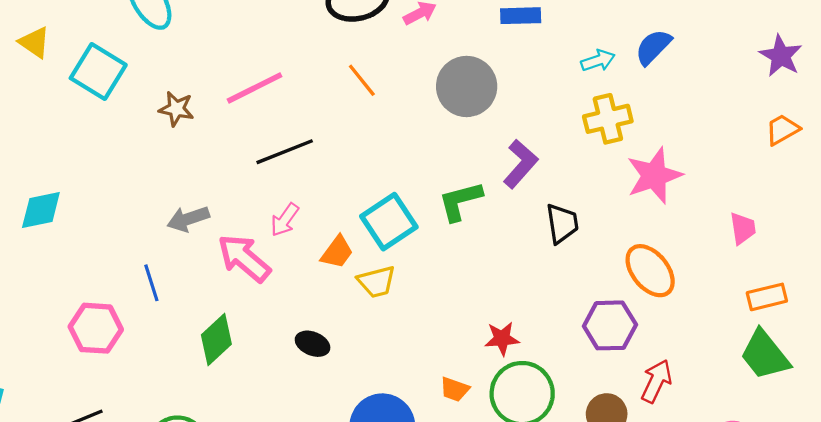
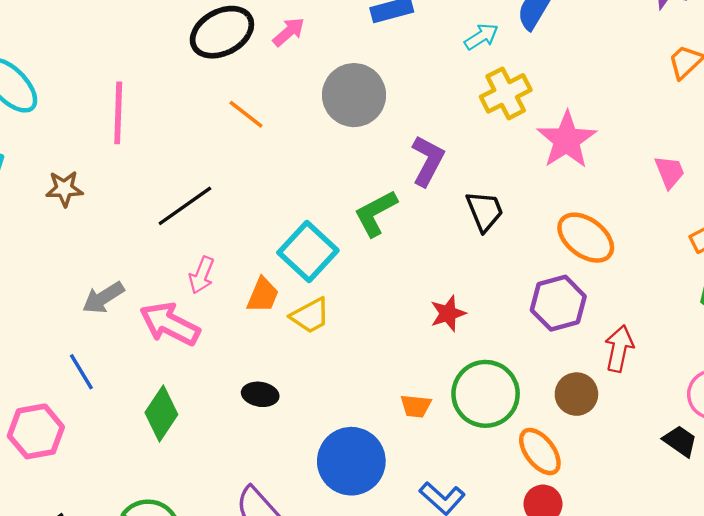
pink line: (254, 88) -> (118, 113), moved, turned -48
red star: (502, 339) -> (448, 313), moved

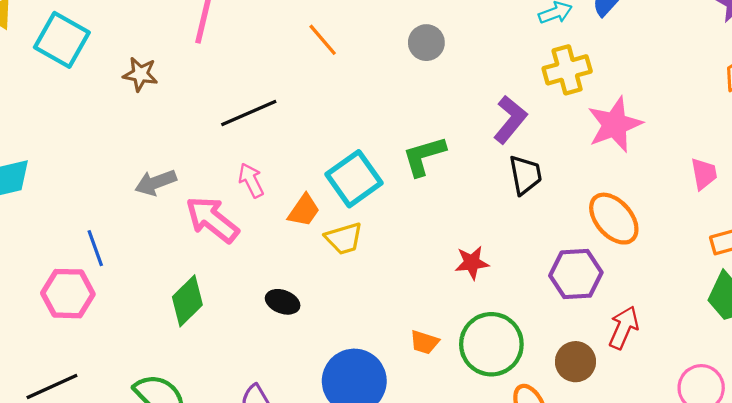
gray circle: (354, 95) -> (426, 43), size x0.6
purple L-shape: (428, 161) -> (510, 120), moved
pink arrow: (202, 275) -> (251, 180), turned 120
blue line: (81, 372) -> (95, 248), moved

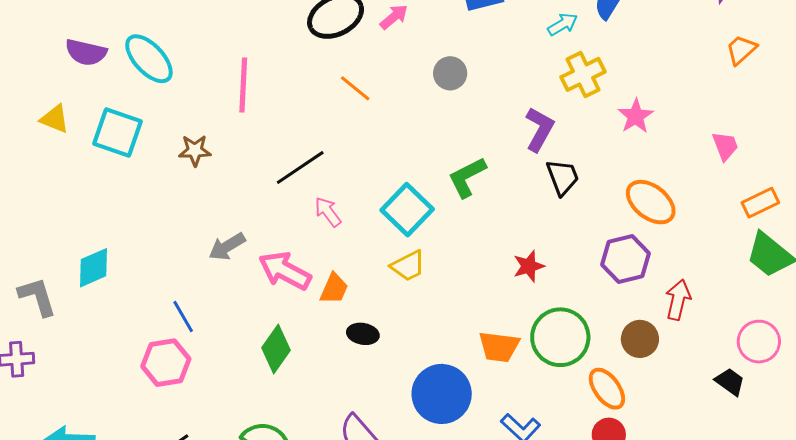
pink star: (615, 125) -> (636, 116), size x0.7
pink arrow: (251, 180) -> (328, 212), moved
orange trapezoid: (304, 210) -> (334, 289), moved
orange trapezoid: (424, 342) -> (499, 347), size x1.5

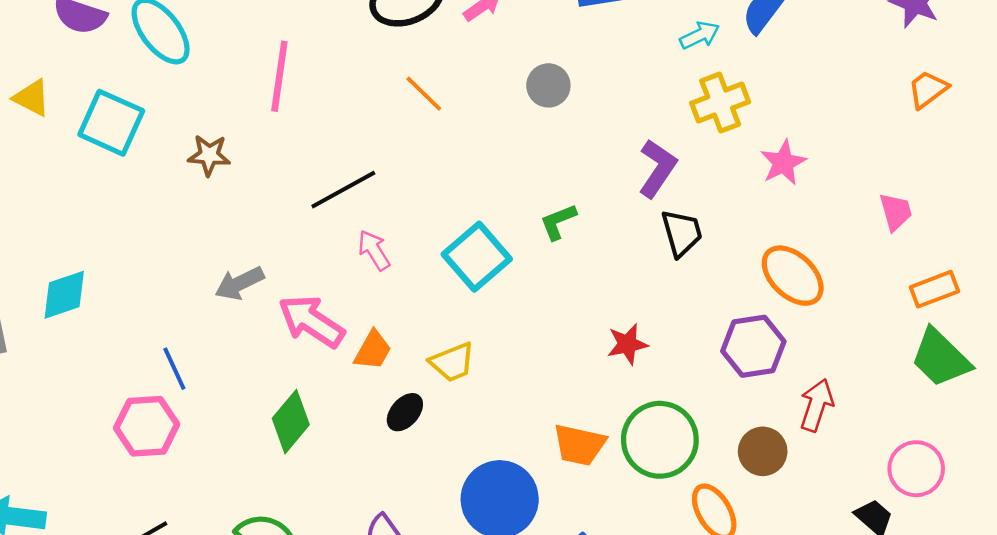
green L-shape: (467, 177) -> (558, 222), size x0.7
yellow trapezoid: (408, 266) -> (452, 362), moved
black ellipse: (363, 334) -> (405, 412), turned -64

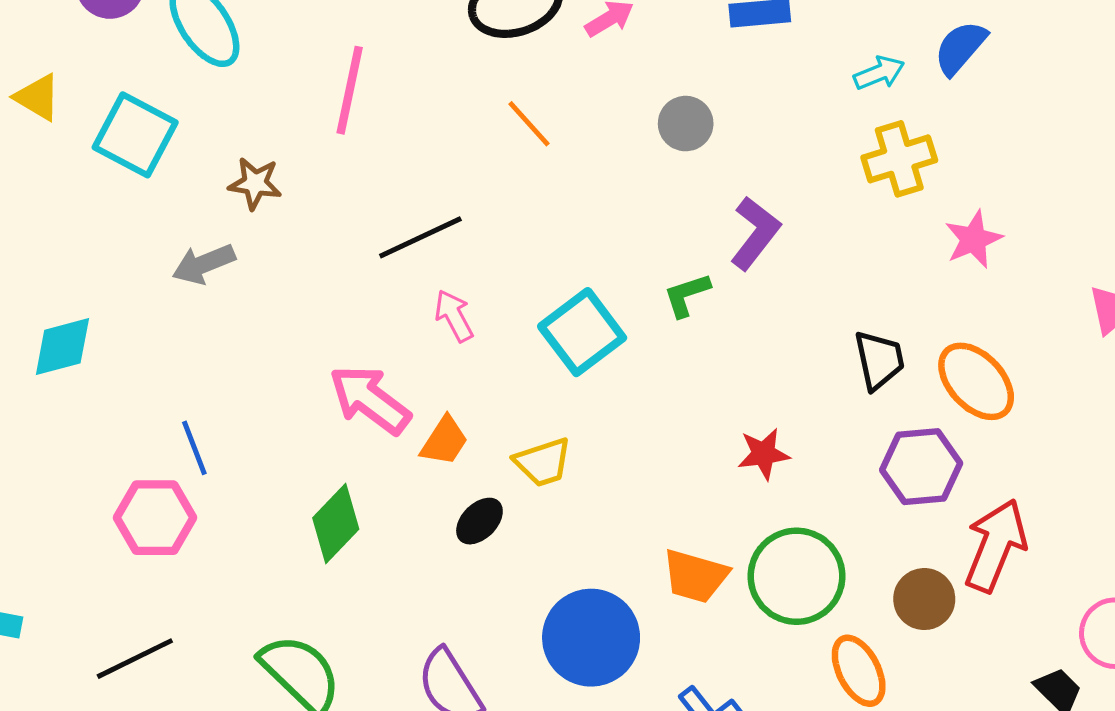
purple L-shape: (657, 168) -> (755, 233), moved
black trapezoid: (682, 233) -> (879, 360), moved
gray arrow: (239, 283) -> (204, 264), moved
red arrow: (817, 405) -> (995, 546), size x1.4

